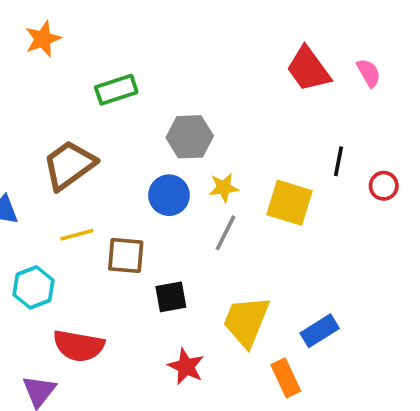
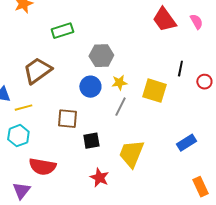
yellow line: (77, 235) -> (23, 108), moved
blue rectangle: (320, 331) -> (186, 143), moved
orange rectangle: (286, 378) -> (200, 187), moved

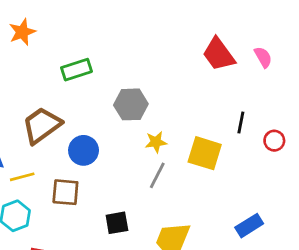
blue circle: (90, 87) -> (84, 150), moved
brown square: (67, 119) -> (65, 192), moved

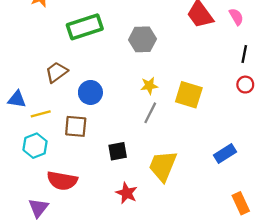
green rectangle: (77, 70) -> (85, 27), size x1.4
gray hexagon: (131, 104) -> (142, 39), moved
black line: (241, 123) -> (244, 54), moved
brown trapezoid: (42, 125) -> (57, 72), size x0.7

